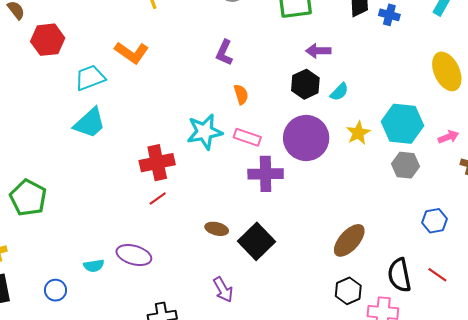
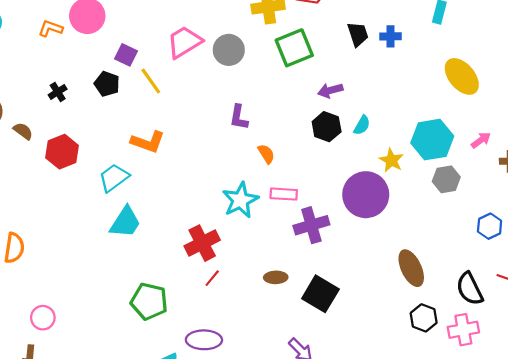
purple circle: (306, 138) -> (366, 195), moved
green pentagon: (28, 198) -> (149, 301), moved
brown ellipse: (217, 229) -> (276, 277), moved
brown ellipse: (349, 240) -> (411, 268), turned -52

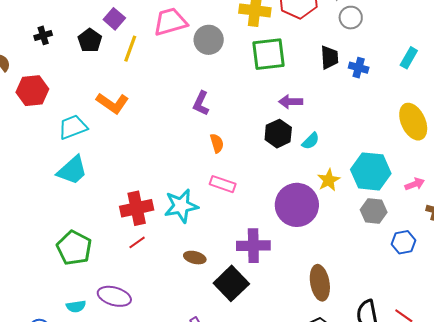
yellow line: (151, 81) -> (130, 49), turned 40
cyan star: (240, 200) -> (181, 206), moved
purple cross: (311, 225) -> (253, 246), moved
blue hexagon: (490, 226) -> (404, 242), moved

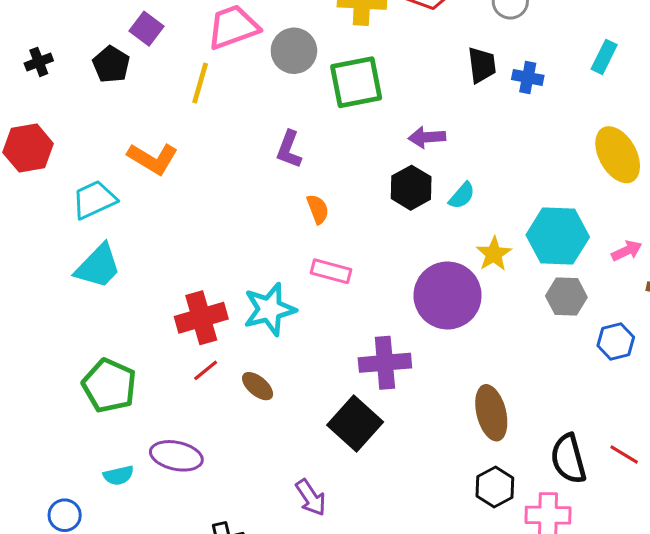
yellow line: (130, 49) -> (200, 83), moved
green square: (268, 54) -> (356, 82), moved
brown ellipse: (195, 258) -> (258, 386), moved, turned 30

